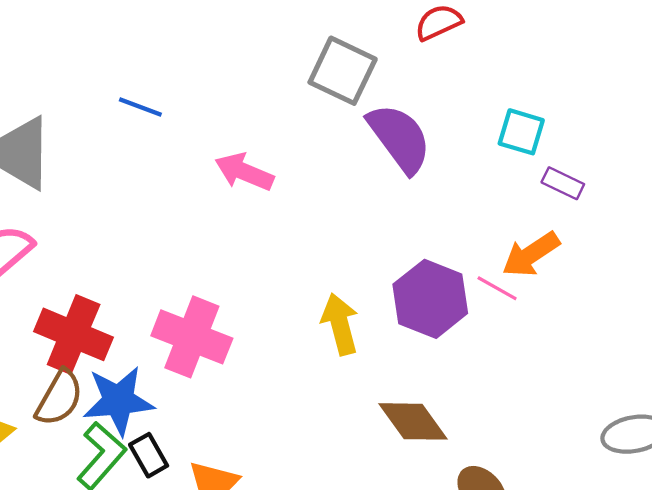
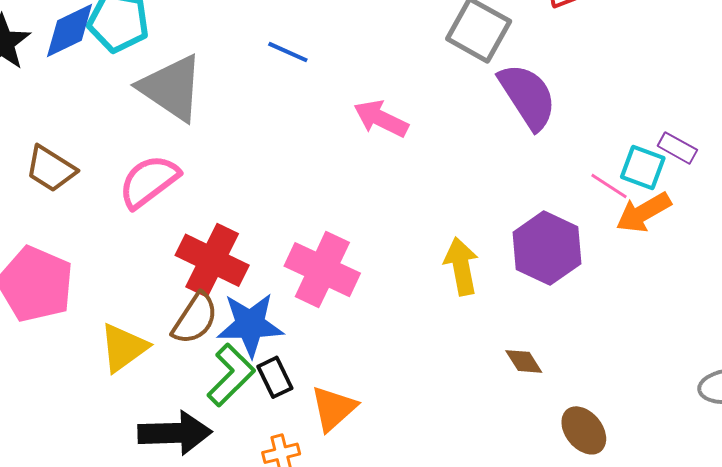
cyan square: (521, 132) -> (643, 168), moved
pink line: (497, 288) -> (609, 186), moved
brown diamond: (413, 421) -> (524, 361), size x0.6

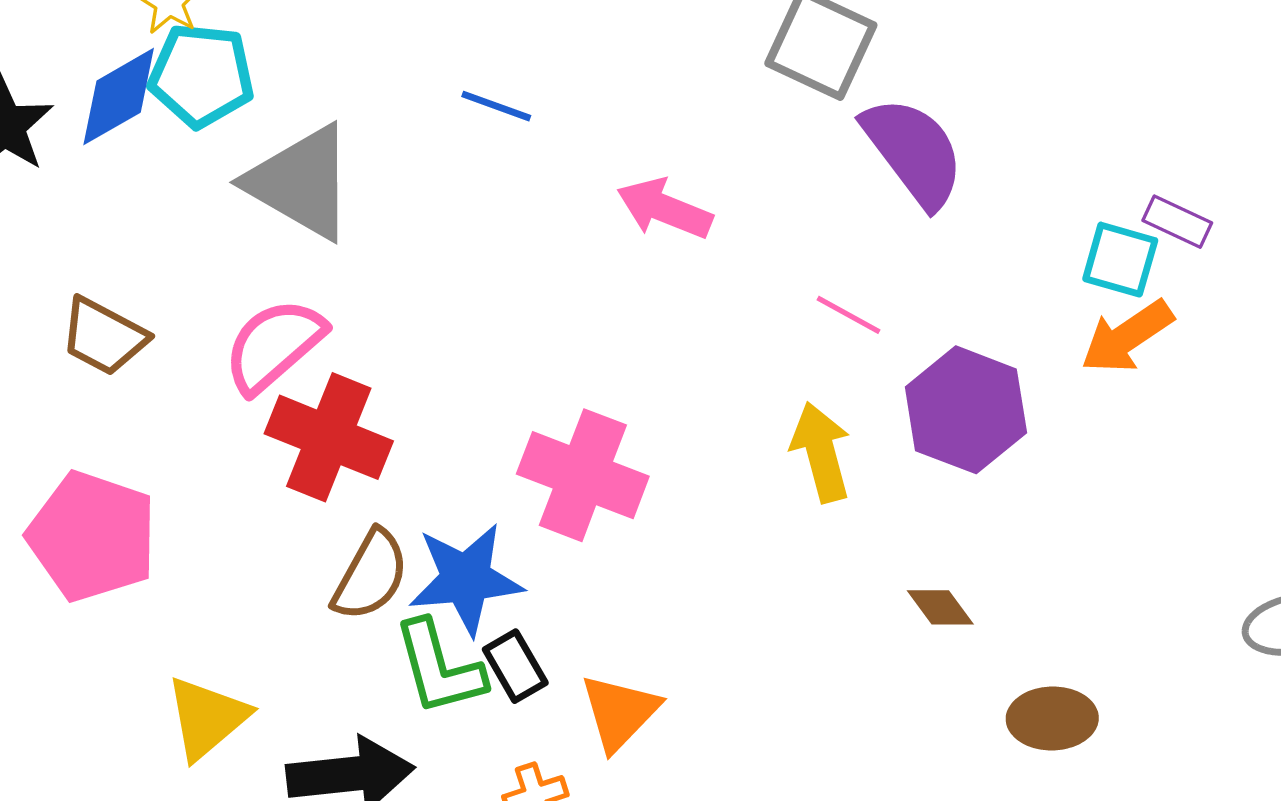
pink line: (609, 186) -> (849, 315), moved
red cross: (212, 260) -> (329, 437), moved
yellow triangle: (123, 348) -> (207, 718), moved
green L-shape: (231, 375) -> (439, 668), turned 124
brown ellipse: (584, 430) -> (1052, 718), turned -48

